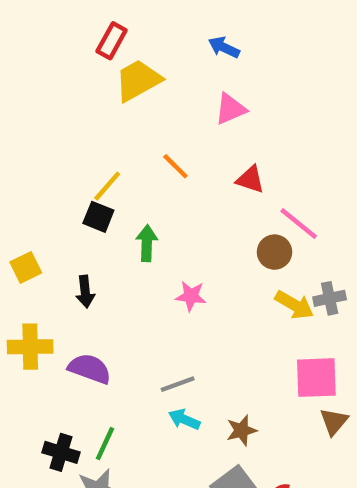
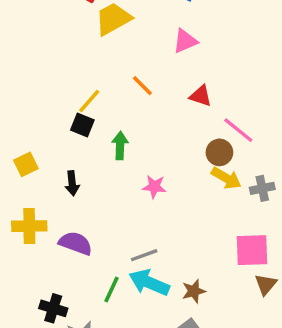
yellow arrow: (294, 305) -> (226, 178), moved
cyan arrow: (184, 419) -> (149, 283), size x1.6
green line: (105, 444) -> (111, 289), moved

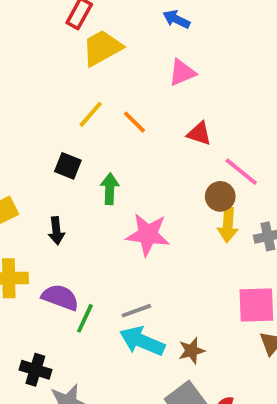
yellow line: (89, 101) -> (91, 114), moved
yellow arrow: (226, 178) -> (228, 225), turned 64
pink star: (154, 187) -> (148, 234), size x1.6
green line: (111, 289) -> (85, 318), moved

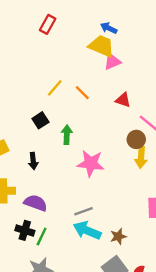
yellow trapezoid: (102, 48) -> (101, 46), moved, turned 52
black square: (68, 166) -> (40, 120), turned 35
green line: (85, 318) -> (42, 236), moved
black cross: (35, 370) -> (25, 230), moved

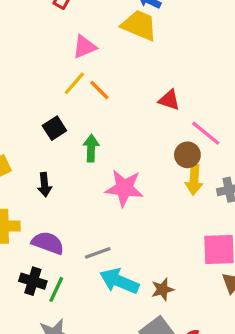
pink triangle: (112, 62) -> (84, 47), moved
orange line: (82, 93) -> (99, 90), moved
gray line: (84, 211) -> (98, 253), moved

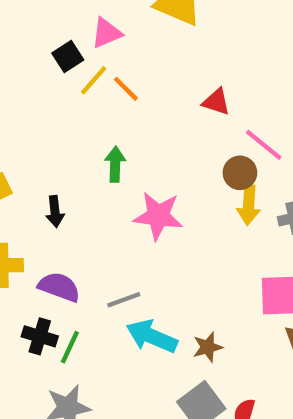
black square: (54, 128) -> (68, 57), moved

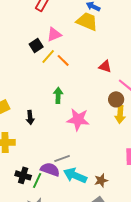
purple semicircle: (59, 287) -> (50, 169), moved

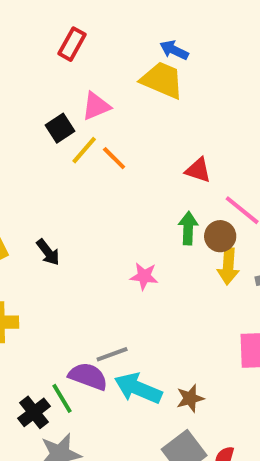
green arrow: (58, 95) -> (188, 228), moved
black arrow: (30, 117) -> (48, 252), moved, turned -32
pink star: (78, 119) -> (144, 276), size x0.6
black cross: (23, 175) -> (34, 412), moved, turned 35
green line: (37, 180) -> (62, 398), turned -56

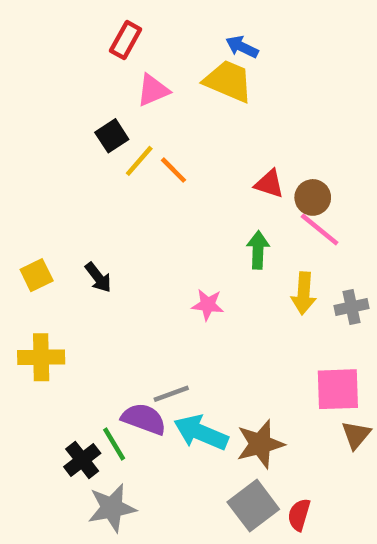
pink triangle: (96, 106) -> (153, 90), moved
brown circle: (220, 236) -> (313, 197), moved
brown star: (190, 398) -> (260, 444), size x1.5

